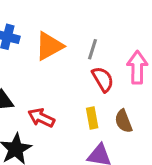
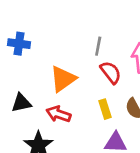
orange triangle: (49, 46) -> (63, 79), moved

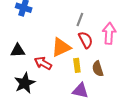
orange triangle: (63, 79) -> (61, 47), moved

